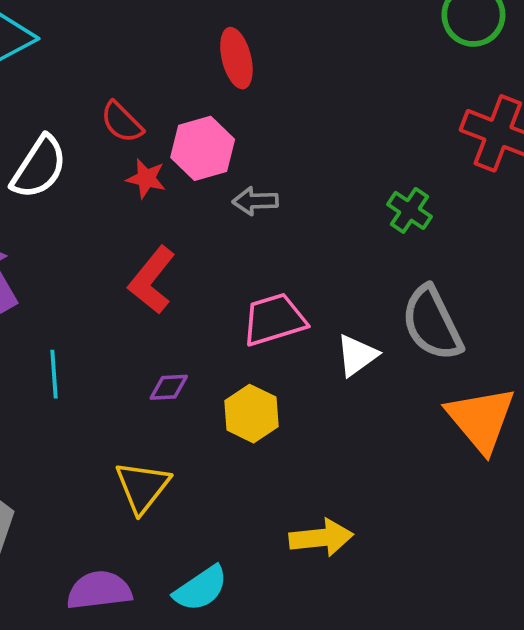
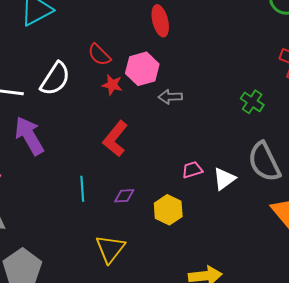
pink trapezoid: (274, 320) -> (192, 170), moved, size x0.6
cyan line: (54, 374) -> (82, 189), moved

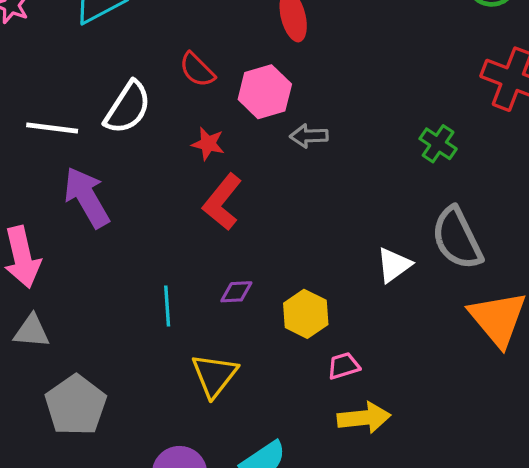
red star: (112, 85) -> (208, 144), moved
pink trapezoid: (192, 170) -> (344, 366), moved
cyan line: (82, 189) -> (167, 306), moved

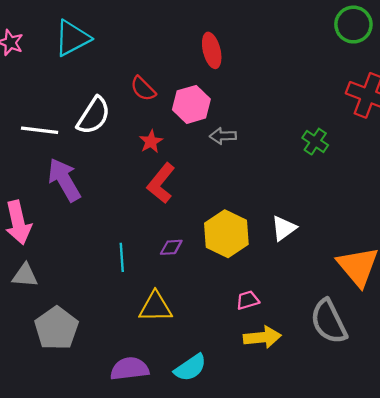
red star: (208, 144) -> (151, 142), turned 30
gray semicircle: (457, 238) -> (329, 322), moved
yellow hexagon: (306, 314) -> (226, 234), moved, size x1.4
yellow triangle: (214, 375) -> (155, 307), turned 51

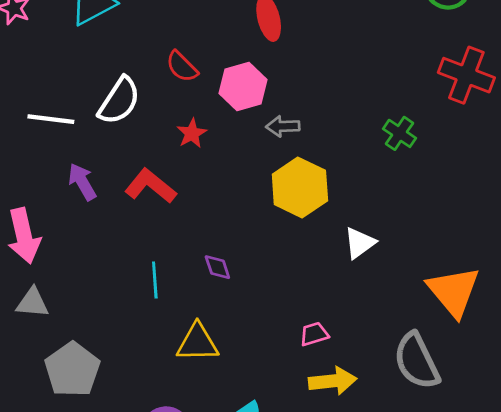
purple arrow: (64, 180) -> (82, 182), size x0.7
red L-shape: (161, 183) -> (151, 186), moved, turned 90
yellow hexagon: (226, 234) -> (300, 187), moved
purple diamond: (171, 247) -> (217, 267), turned 75

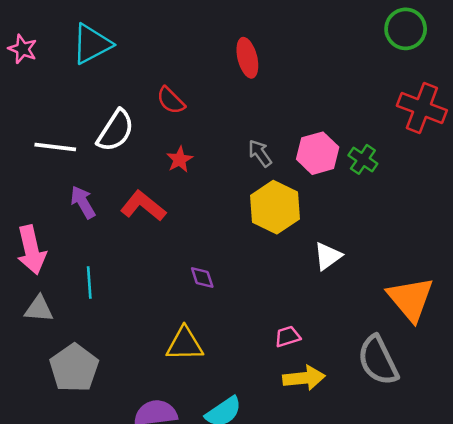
pink hexagon: (243, 86) -> (318, 153), moved
gray arrow: (283, 126) -> (260, 153), turned 56
cyan line: (155, 280) -> (89, 283), moved

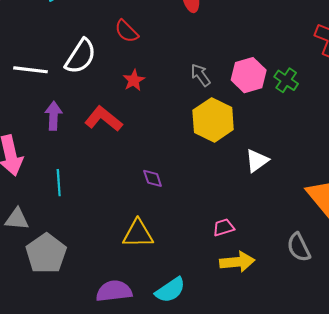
purple arrow: (83, 202) -> (53, 116), turned 32
gray triangle: (39, 309) -> (17, 219), moved
gray semicircle: (378, 360) -> (299, 247), size x0.7

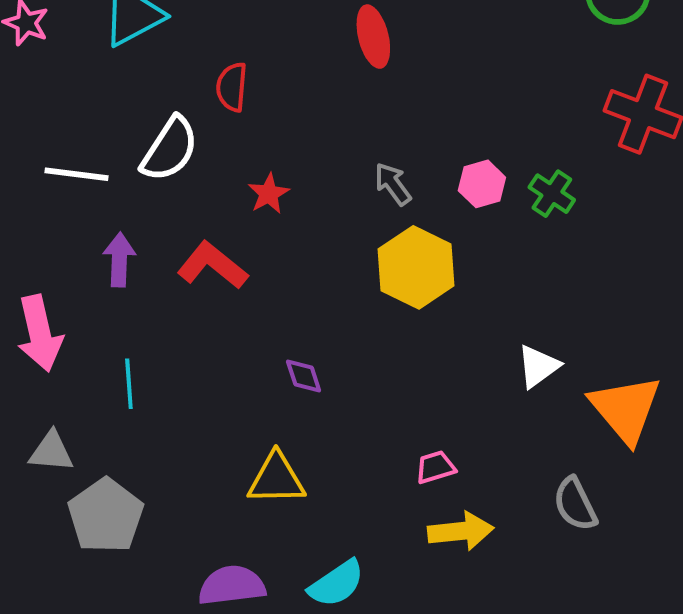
red semicircle: (126, 31) -> (232, 87), moved, turned 50
pink hexagon: (249, 75) -> (482, 184), size x0.7
white triangle: (257, 161) -> (538, 366), moved

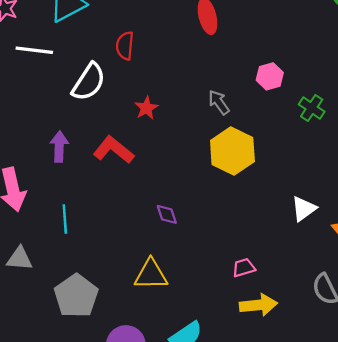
white line: (77, 174) -> (34, 50), moved
pink hexagon: (482, 184) -> (270, 76), moved
gray pentagon: (106, 516) -> (76, 296), moved

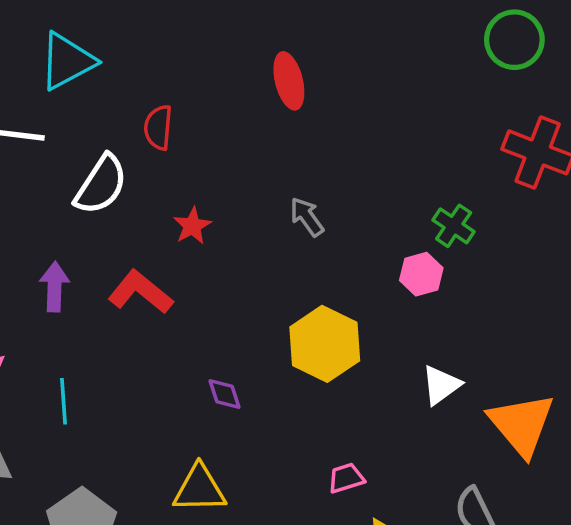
pink hexagon: (270, 76) -> (421, 274), moved
yellow hexagon: (232, 151) -> (325, 344), moved

